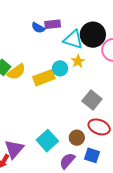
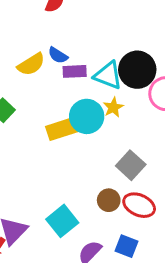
purple rectangle: (53, 24) -> (75, 71), moved
cyan circle: (60, 68) -> (87, 116), size x1.5
yellow semicircle: (16, 72) -> (31, 64), moved
brown circle: (77, 138) -> (109, 200), moved

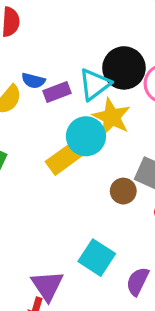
cyan triangle: (108, 75) -> (95, 84), turned -40
yellow star: (113, 107) -> (112, 117), size x1.6
brown circle: (109, 200) -> (123, 191), moved

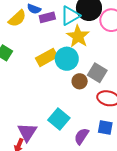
cyan circle: (86, 136) -> (67, 59), moved

